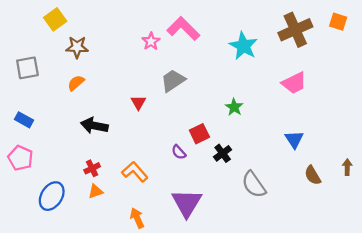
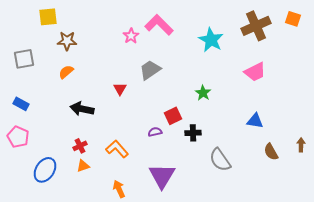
yellow square: (55, 19) -> (48, 17), turned 30
blue triangle: (294, 139) -> (255, 121), turned -48
purple semicircle: (179, 152) -> (155, 132), turned 120
black cross: (223, 153) -> (193, 133), turned 35

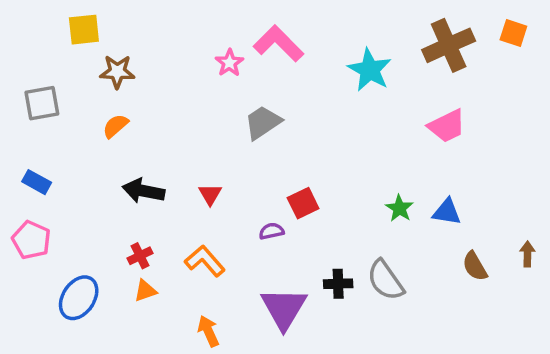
red triangle: (120, 89) -> (210, 194), moved
green star: (203, 93) -> (399, 208), moved
black cross: (193, 133) -> (338, 284), moved

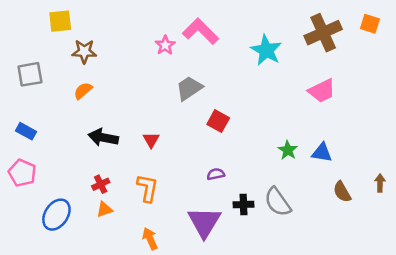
red square: (303, 203) -> (218, 121), moved, turned -35
purple semicircle: (271, 231) -> (216, 174), moved
orange L-shape: (205, 261) -> (147, 188), turned 52

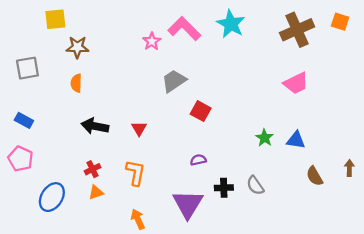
cyan star: (266, 50) -> (231, 24), moved
orange semicircle: (83, 91) -> (76, 83), turned -48
gray semicircle: (278, 202) -> (255, 185), size x0.7

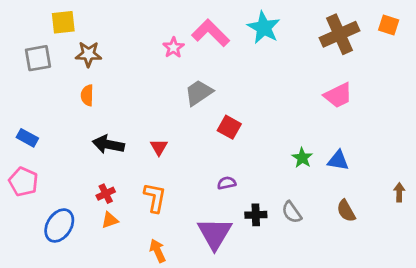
gray square: (27, 68) -> (38, 58), moved
brown semicircle: (314, 176) -> (346, 211), moved

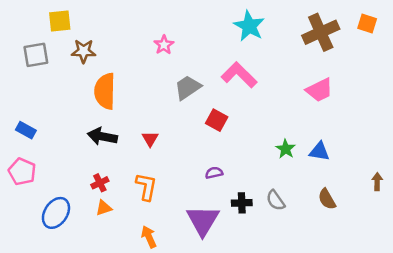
pink L-shape: (211, 33) -> (239, 75), moved
orange semicircle: (87, 95) -> (105, 91), moved, size x1.8

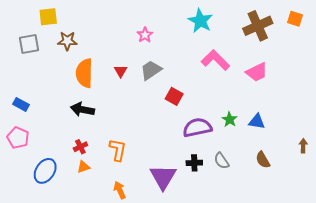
pink star: (164, 45) -> (145, 35), moved
pink L-shape: (239, 75) -> (215, 60), moved
red triangle: (150, 139) -> (121, 71), moved
purple semicircle: (214, 173) -> (197, 128), moved, size x2.0

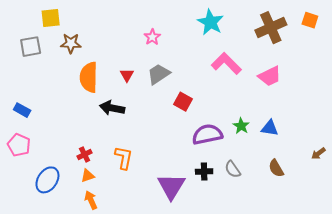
black arrow: (82, 109) -> (112, 108), moved
brown arrow: (303, 146) -> (318, 153), turned -128
orange arrow: (120, 190) -> (91, 200), moved

